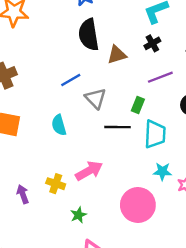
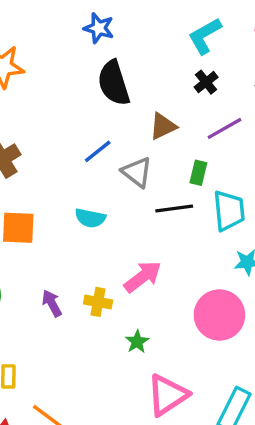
brown triangle: (117, 55) -> (163, 126), moved
cyan semicircle: (59, 125) -> (90, 218), turned -54
purple arrow: (23, 194) -> (52, 303), moved

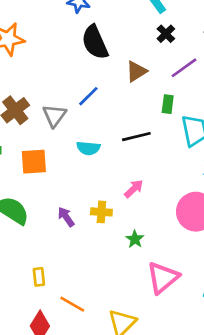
gray triangle: (137, 172) -> (54, 116), moved, turned 35
black line: (174, 208) -> (136, 137), moved
pink arrow: (143, 277) -> (134, 189), size x0.7

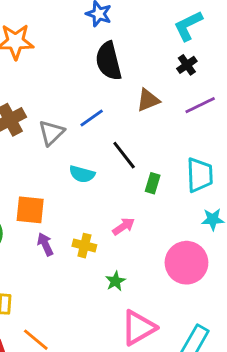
green rectangle: (168, 104) -> (153, 183), moved
black line: (136, 137) -> (124, 155), moved, turned 56
orange square: (34, 162) -> (30, 210), moved

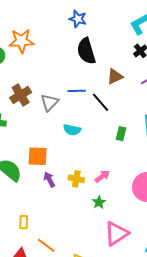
blue line: (92, 118) -> (77, 91), turned 36
black line: (124, 155) -> (100, 102), moved
pink arrow: (124, 226) -> (102, 176), moved

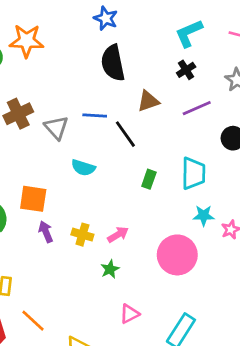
gray triangle: (49, 102) -> (56, 128), turned -30
pink triangle: (116, 234) -> (129, 314), size x0.6

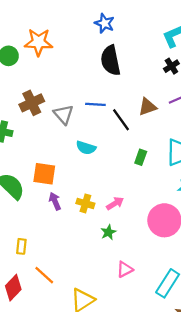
brown triangle: (148, 101) -> (148, 107), moved

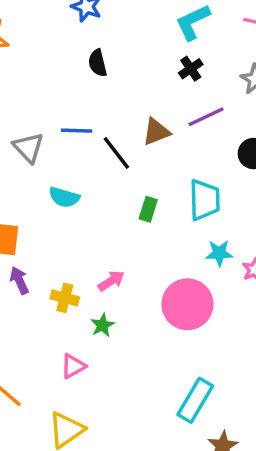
black semicircle: (111, 60) -> (98, 63), size x0.6
yellow cross: (85, 203) -> (65, 298), moved
pink triangle: (125, 269) -> (73, 366), moved

